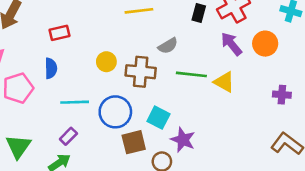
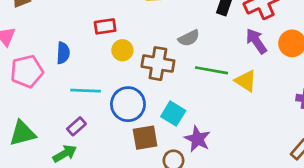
red rectangle: (60, 33) -> (105, 26), moved
green triangle: (18, 146) -> (23, 133), turned 36

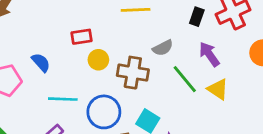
purple arrow: (256, 41) -> (209, 54), moved
blue semicircle: (63, 53) -> (41, 62), turned -45
green line: (212, 70) -> (185, 79), turned 40

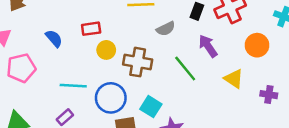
gray semicircle: (163, 48) -> (166, 29), moved
blue semicircle: (41, 62) -> (54, 38), moved
yellow triangle: (218, 89) -> (234, 79), moved

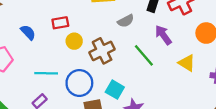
brown cross: (138, 62) -> (102, 51), turned -35

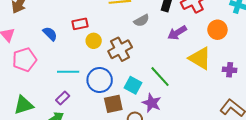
purple arrow: (163, 35) -> (177, 33), turned -84
green line: (144, 55) -> (160, 77), moved
yellow triangle: (187, 63) -> (200, 58), size x1.4

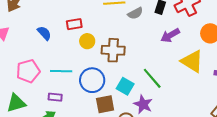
gray semicircle: (142, 20) -> (135, 13), moved
brown cross: (120, 49) -> (113, 50), turned 30
pink pentagon: (24, 60) -> (28, 71), moved
purple rectangle: (63, 98) -> (55, 97), turned 48

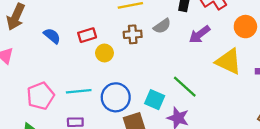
gray semicircle: (135, 13) -> (162, 26), moved
blue semicircle: (44, 33) -> (52, 36), moved
brown cross: (113, 50) -> (133, 34), moved, size x0.7

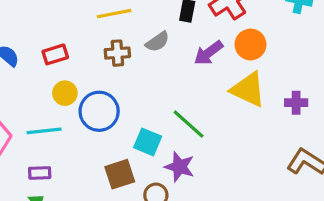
orange circle: (245, 27) -> (251, 44), moved
yellow circle: (104, 53) -> (65, 93), moved
blue circle: (116, 97) -> (99, 111), moved

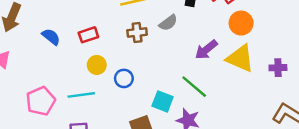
purple arrow: (208, 53) -> (206, 50), moved
blue circle: (99, 111) -> (124, 78), size x0.6

